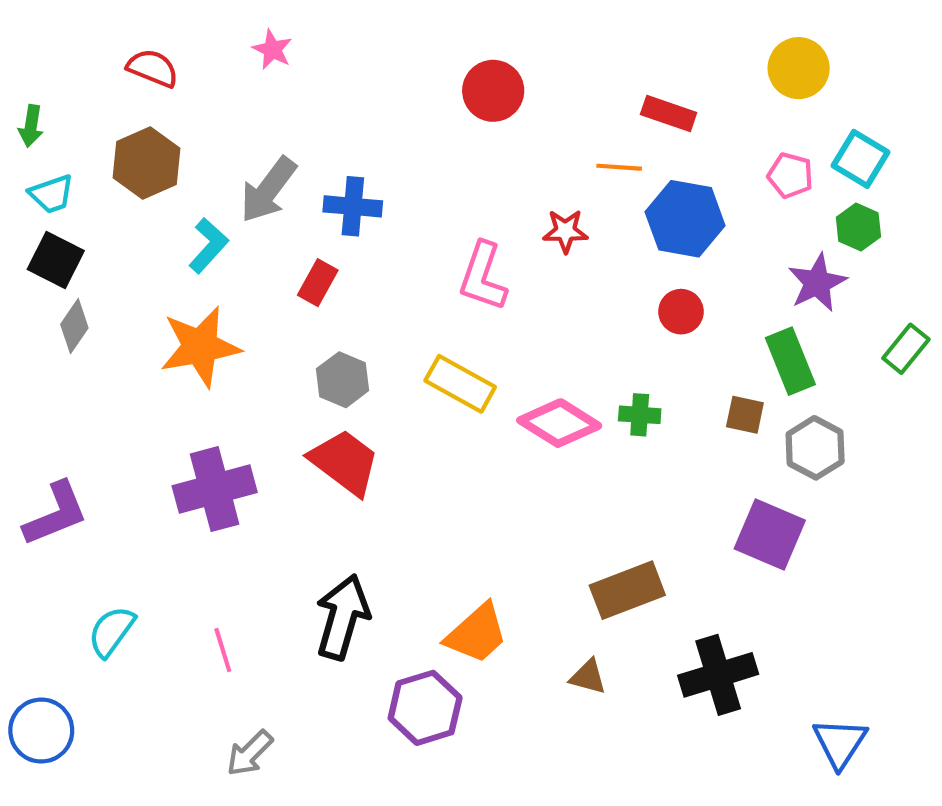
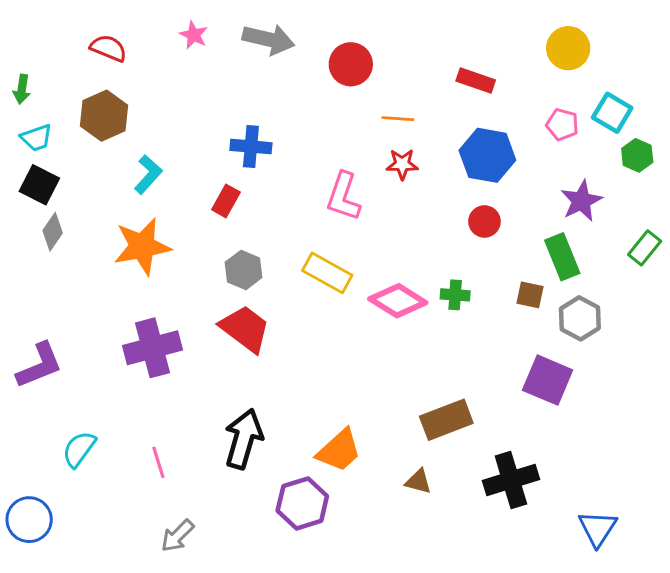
orange line: (619, 167) -> (398, 119), moved
gray arrow: (268, 190) -> (269, 39), moved, turned -114
green hexagon: (858, 227) -> (637, 155), moved

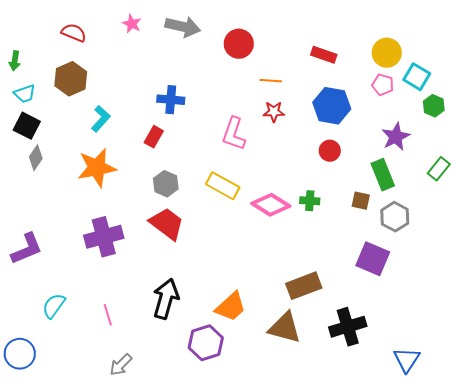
yellow circle: (568, 48) -> (387, 53), moved
brown triangle: (418, 481) -> (285, 328), size x1.8

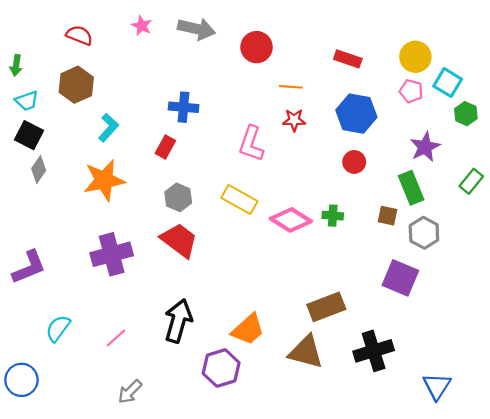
pink line: (108, 315) -> (116, 338), turned 65

